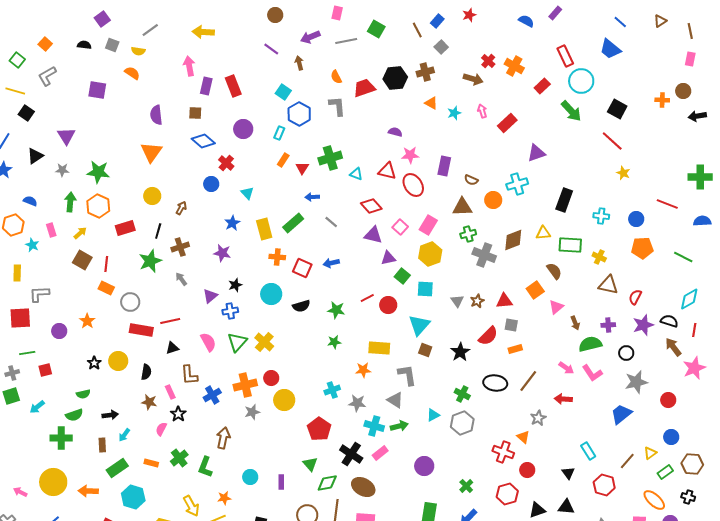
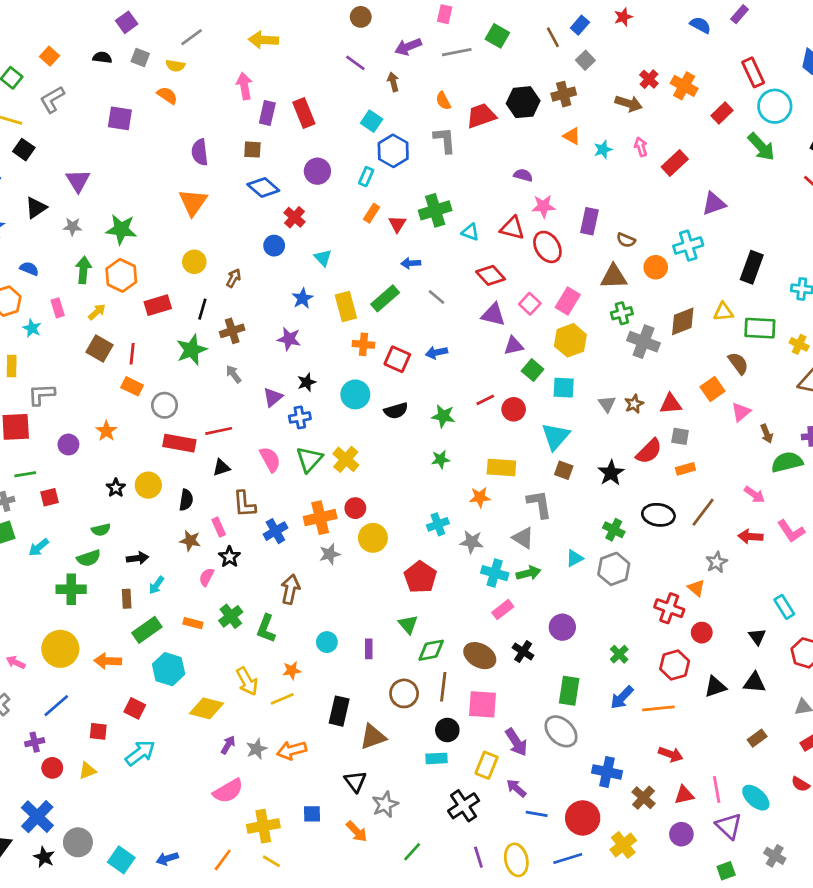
pink L-shape: (592, 373) -> (791, 531), moved
black cross: (351, 454) -> (523, 652), moved, size x0.7

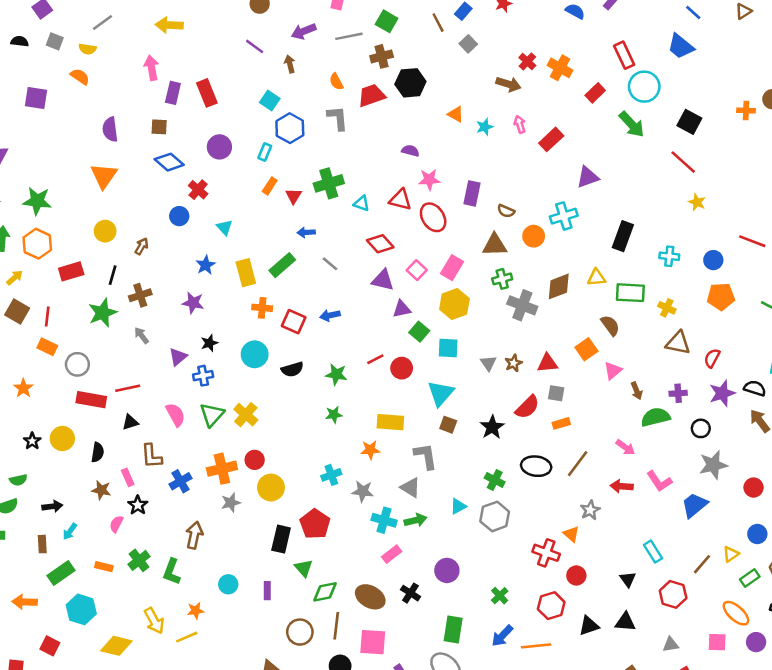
brown cross: (564, 94) -> (382, 56), moved
black rectangle: (339, 711) -> (281, 539), moved

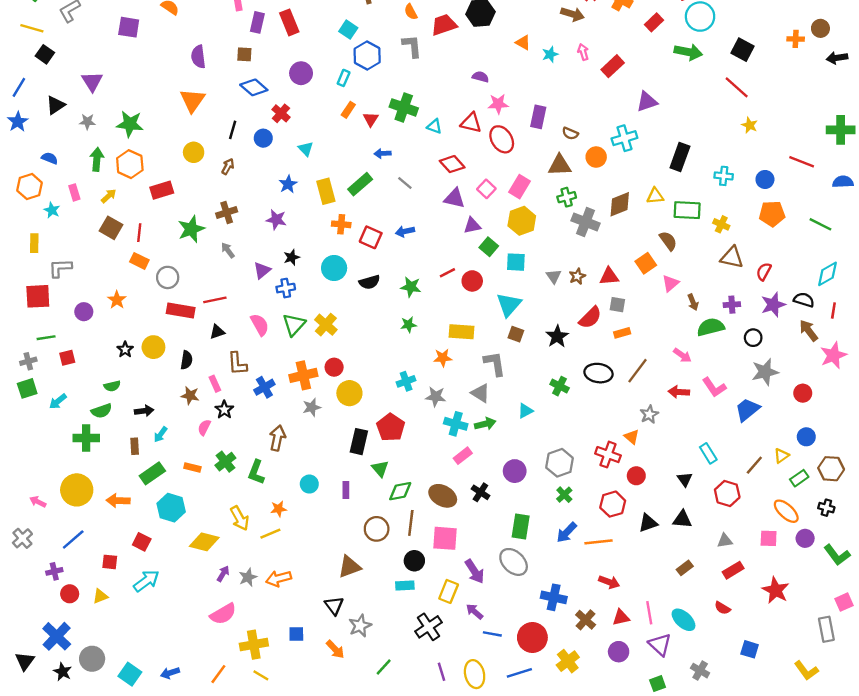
green arrow: (632, 124) -> (688, 52), turned -36
green cross: (329, 183) -> (404, 107), turned 36
black line: (113, 275) -> (233, 130), moved
gray hexagon: (495, 516) -> (560, 463), moved

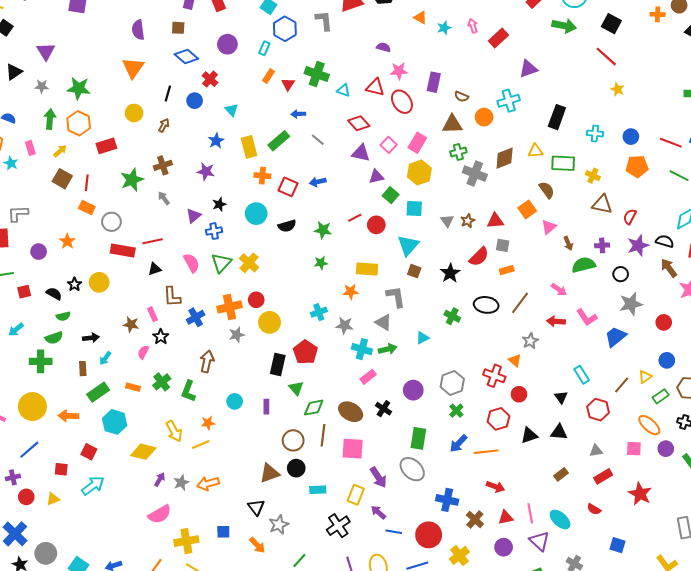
red line: (802, 162) -> (671, 143), moved
black semicircle: (187, 360) -> (54, 294), moved, turned -70
black circle: (414, 561) -> (296, 468), moved

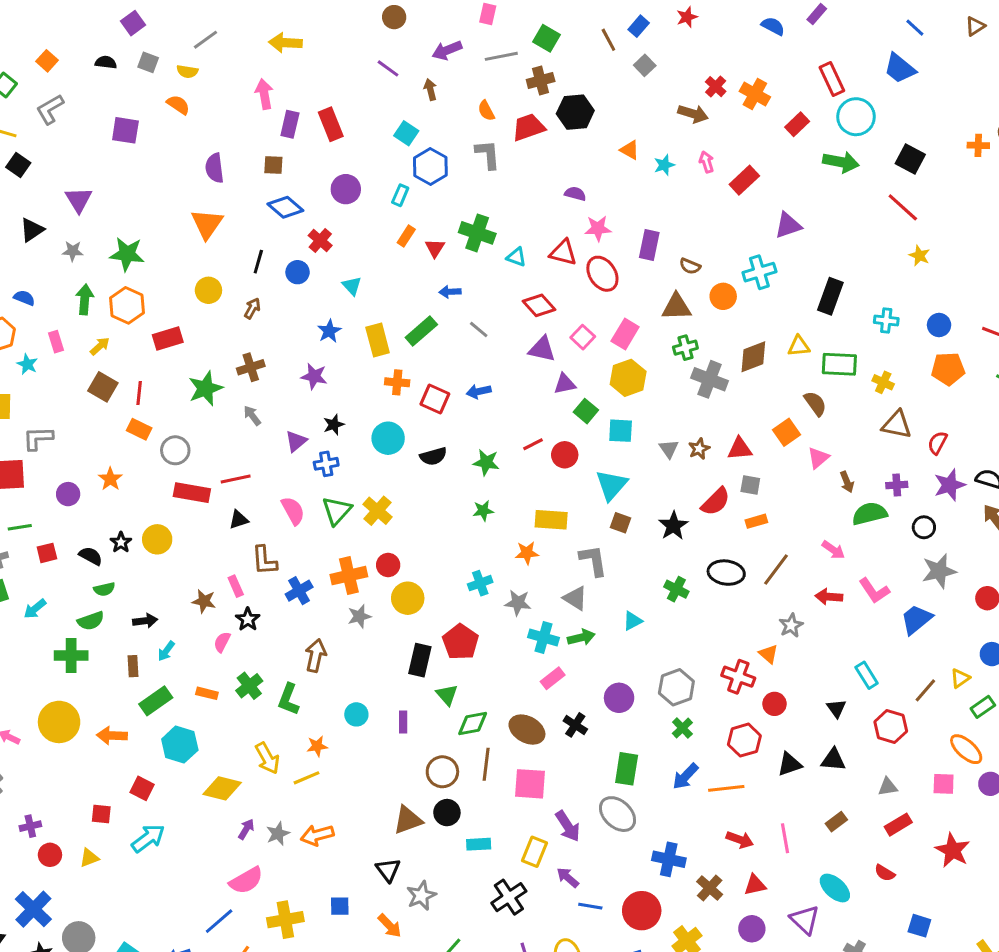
blue line: (29, 450) -> (219, 921), moved
pink line: (530, 513) -> (785, 838), moved

